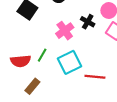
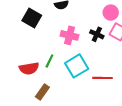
black cross: (88, 22) -> (97, 34), moved
pink cross: (65, 31) -> (70, 35), turned -36

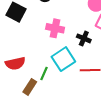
black cross: (97, 34) -> (84, 38), moved
green line: (49, 61) -> (44, 74), moved

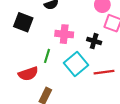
green line: (44, 74) -> (47, 56), moved

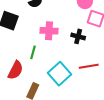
cyan square: (76, 64) -> (59, 74), moved
red semicircle: (28, 74) -> (15, 70), turned -42

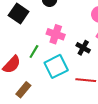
cyan square: (59, 74) -> (56, 66), moved

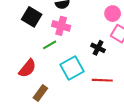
pink cross: (56, 34) -> (61, 26), moved
green line: (34, 51) -> (50, 45), moved, turned 32

